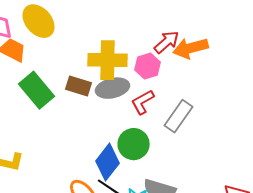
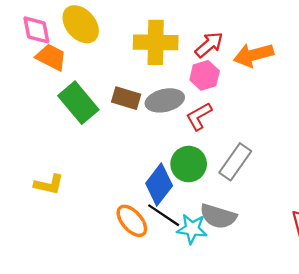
red arrow: (167, 42) -> (209, 45), moved
yellow cross: (108, 60) -> (156, 42), moved
gray rectangle: (179, 116) -> (235, 162), moved

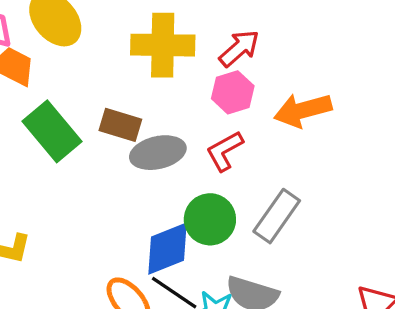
orange arrow: (253, 55) -> (303, 110), moved
gray ellipse: (165, 100) -> (158, 153), moved
blue diamond: (159, 184) -> (168, 249), turned 30

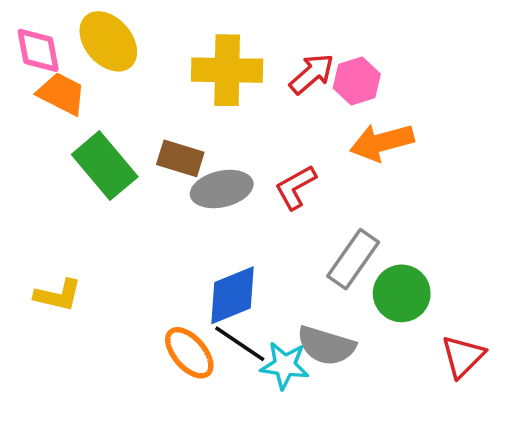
pink hexagon: (233, 92) -> (357, 81), moved
green circle: (210, 219) -> (402, 293), moved

